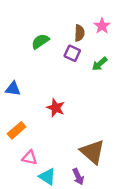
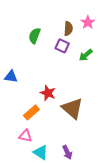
green semicircle: (40, 41) -> (35, 36), turned -35
orange rectangle: (17, 130) -> (31, 112), moved
brown triangle: (92, 152) -> (72, 108), moved

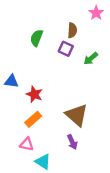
pink star: (88, 22) -> (96, 13), moved
red star: (48, 93) -> (34, 94), moved
purple arrow: (67, 152) -> (72, 142), moved

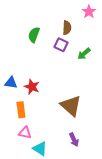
blue triangle: (12, 81) -> (11, 83), moved
orange rectangle: (33, 119) -> (21, 110), moved, turned -56
purple arrow: (72, 142) -> (74, 140), moved

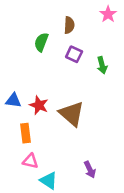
brown semicircle: (67, 28) -> (69, 25), moved
green arrow: (84, 54) -> (102, 65), turned -64
brown triangle: (71, 106) -> (72, 114), moved

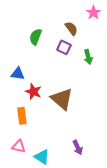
brown semicircle: (69, 25) -> (71, 28), moved, turned -40
blue triangle: (13, 100) -> (18, 74), moved
pink triangle: (30, 161) -> (19, 146), moved

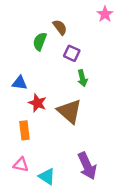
brown semicircle: (71, 28) -> (60, 27), moved
green arrow: (88, 57) -> (82, 78), moved
purple arrow: (78, 147) -> (87, 166), size x1.6

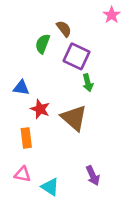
purple square: (72, 53) -> (76, 56), size x1.5
purple arrow: (87, 166) -> (93, 176), size x0.7

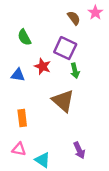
brown semicircle: (64, 29) -> (74, 18), moved
green semicircle: (43, 44) -> (24, 37), moved, turned -49
red star: (40, 109) -> (43, 66), moved

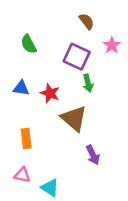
pink star: (95, 13) -> (112, 45), moved
red star: (43, 66) -> (50, 93), moved
purple arrow: (79, 150) -> (93, 155), moved

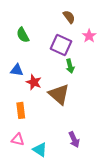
red star: (50, 93) -> (34, 82), moved
purple arrow: (93, 155) -> (74, 140), moved

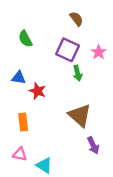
pink star: (89, 36) -> (99, 52), moved
brown triangle: (59, 94) -> (80, 115), moved
purple arrow: (74, 140) -> (93, 145), moved

